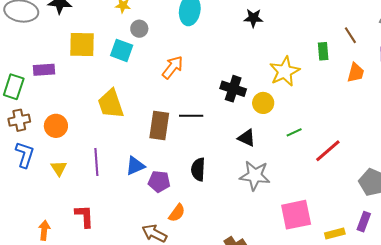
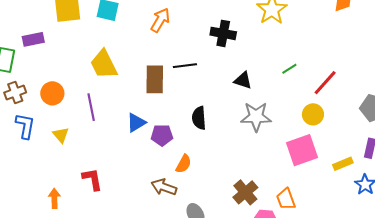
yellow circle: (263, 103) -> (313, 114), moved
purple line: (96, 162) -> (91, 107), moved

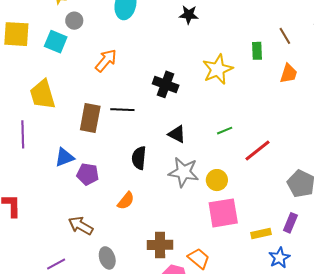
yellow circle: (313, 114) -> (217, 180), moved
black semicircle: (199, 118) -> (139, 158), moved
orange semicircle: (184, 164) -> (126, 201), moved
brown cross: (245, 192) -> (160, 245), turned 30
orange trapezoid: (286, 199) -> (199, 258), turned 140

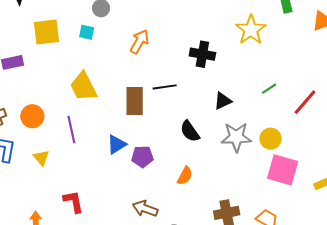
cyan square: (56, 42) -> (87, 32), size x0.7
black triangle: (177, 134) -> (223, 101), turned -42
black semicircle: (139, 158) -> (190, 131), turned -30
pink square: (223, 213) -> (283, 170), turned 36

